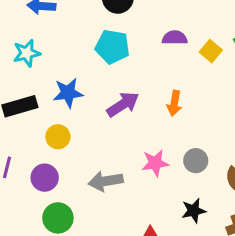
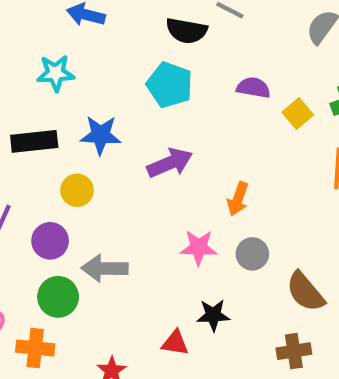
orange arrow: (174, 103) -> (238, 199), moved
gray arrow: (106, 181) -> (105, 268), moved
black star: (194, 211) -> (213, 315), moved

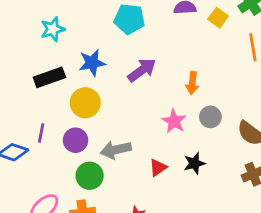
yellow circle: (77, 190) -> (85, 103), size x1.4
pink star: (199, 247) -> (174, 121), turned -30
red triangle: (175, 343) -> (158, 168), moved, turned -30

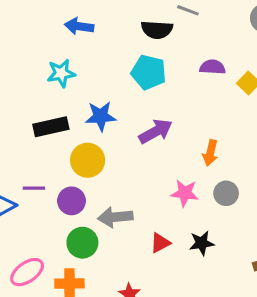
pink star: (174, 121) -> (185, 193), turned -30
purple line: (41, 133) -> (34, 188), turned 72

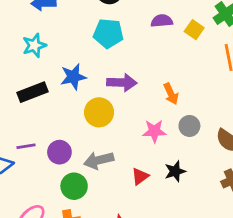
purple arrow: (156, 131) -> (122, 83), turned 40
orange arrow: (210, 153) -> (171, 94), turned -30
yellow circle: (88, 160) -> (99, 112), moved

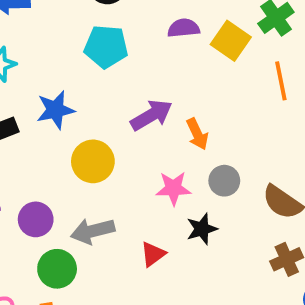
yellow square: (194, 30) -> (231, 41), size x1.4
purple arrow: (122, 83) -> (151, 115), moved, turned -32
black star: (175, 171) -> (202, 229), moved

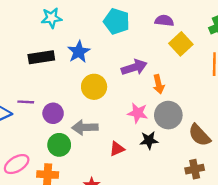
yellow square: (231, 41) -> (181, 44), moved
blue star: (55, 110) -> (79, 52), turned -30
gray circle: (224, 181) -> (168, 115), size x1.5

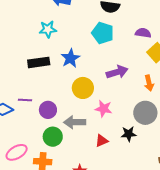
orange arrow: (159, 84) -> (149, 83), moved
pink star: (138, 113) -> (104, 109), moved

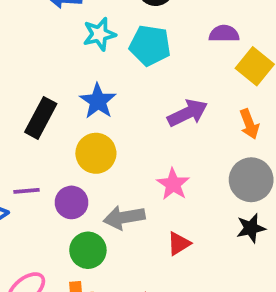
cyan star: (48, 29) -> (99, 34), moved
black rectangle: (39, 62) -> (41, 118), turned -45
yellow circle: (83, 88) -> (96, 153), moved
pink star: (104, 109) -> (173, 184), turned 30
black star: (129, 134) -> (251, 228), moved

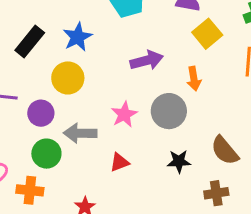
gray circle: (251, 180) -> (169, 111), moved

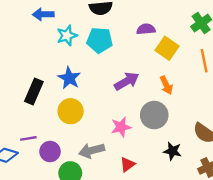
purple circle: (41, 113) -> (50, 152), moved
pink star: (124, 114) -> (121, 127), turned 30
black star: (179, 161) -> (172, 151), turned 30

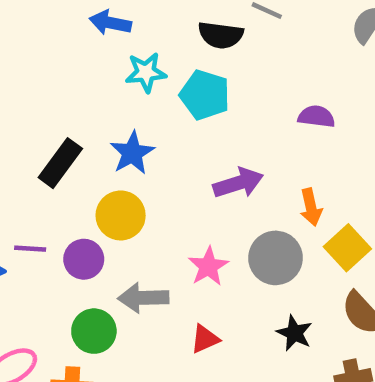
purple semicircle: (146, 29) -> (316, 117), moved
yellow square: (167, 48) -> (347, 248), moved
pink star: (121, 127) -> (208, 266), turned -30
purple circle: (50, 152) -> (84, 259), moved

